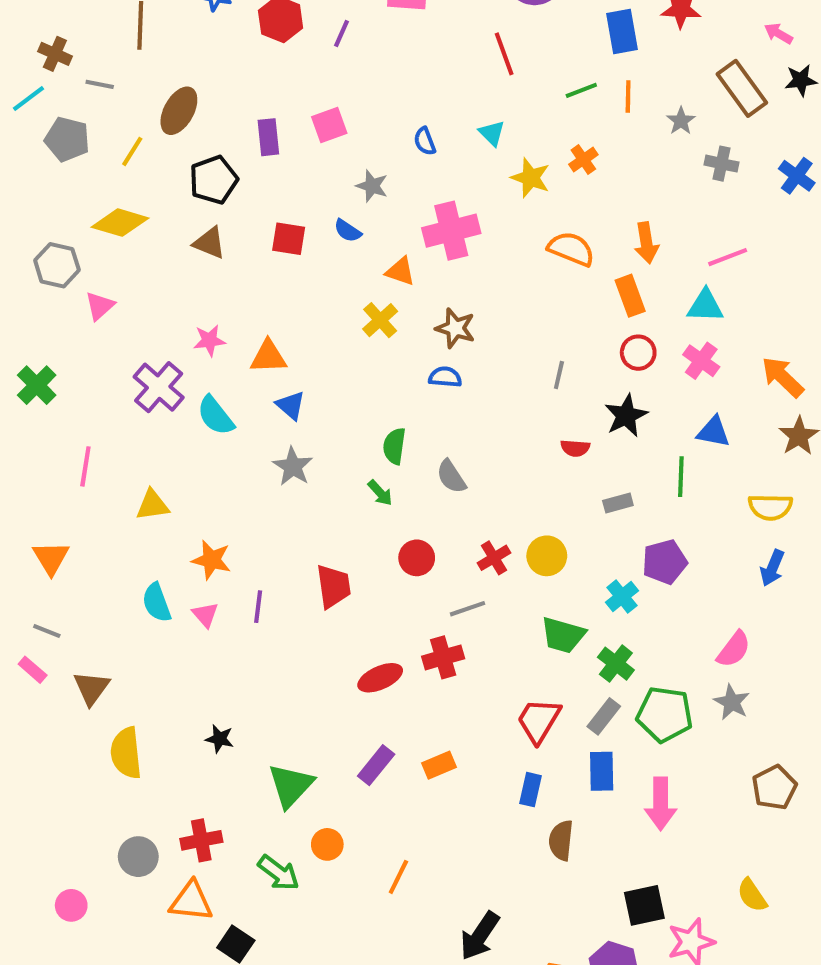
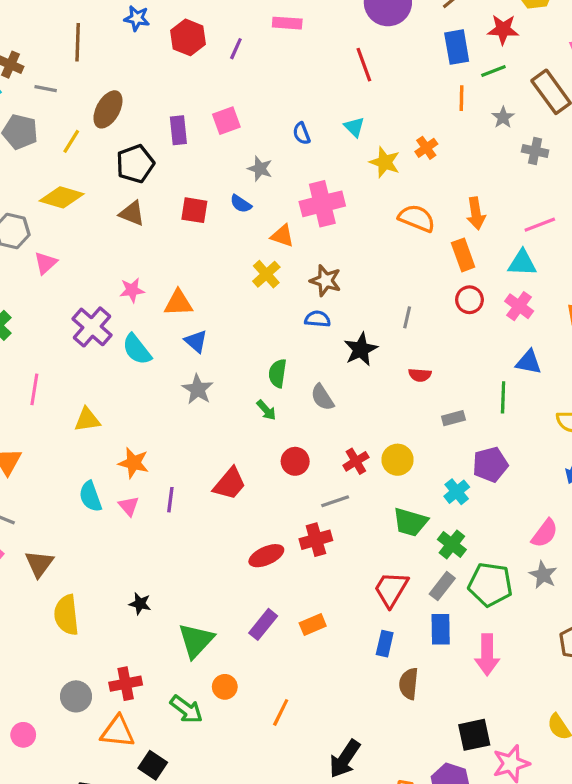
green line: (581, 90) -> (493, 71), moved
black star: (626, 416) -> (361, 349), moved
red trapezoid: (333, 586) -> (230, 484), turned 48

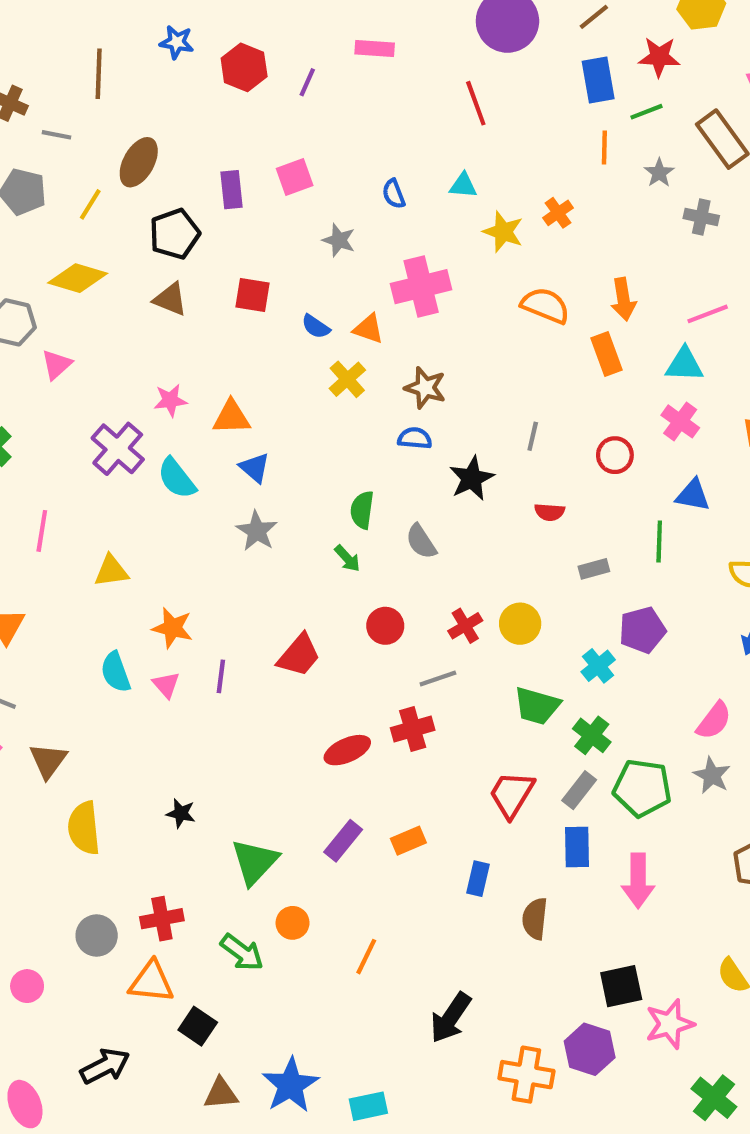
cyan triangle: (354, 127) -> (463, 185), turned -40
blue semicircle: (241, 204) -> (316, 327), moved
red circle: (469, 300) -> (615, 455), moved
blue rectangle: (385, 644) -> (478, 879), moved

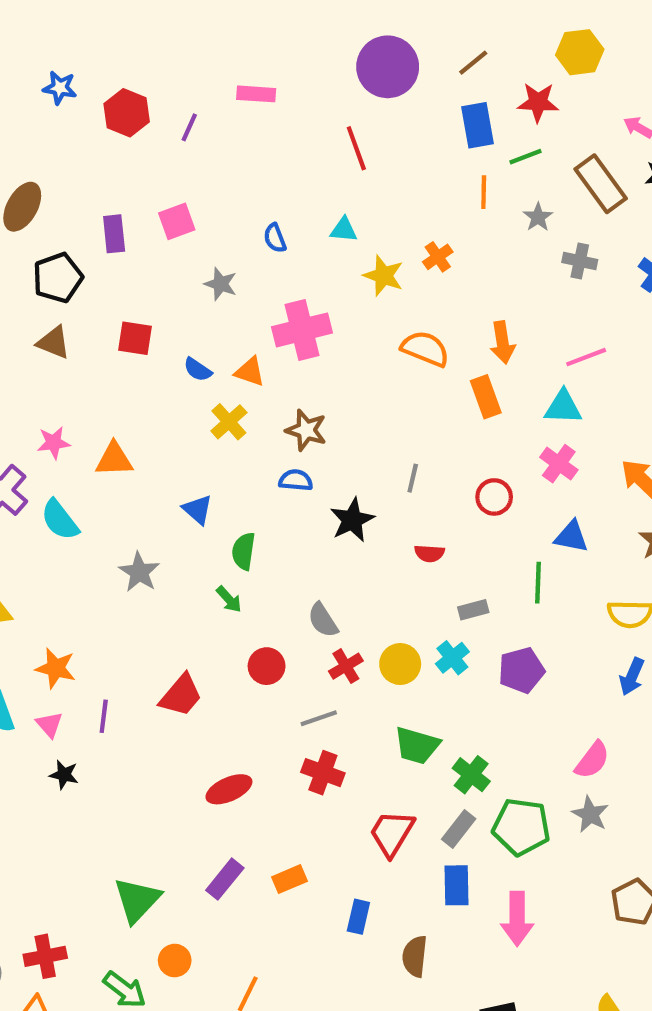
blue triangle: (255, 468) -> (198, 509), moved
gray semicircle: (421, 542) -> (323, 620), moved
cyan cross: (598, 666) -> (452, 658), moved
red cross: (413, 729) -> (323, 773), moved, turned 36
black star: (181, 813) -> (64, 775), moved

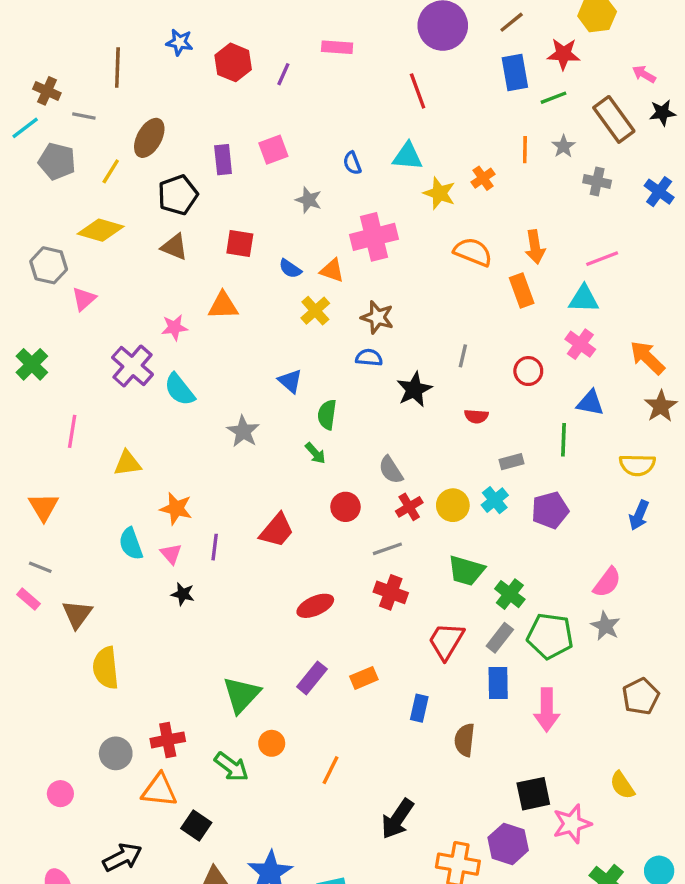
orange line: (484, 192) -> (525, 150), moved
cyan triangle: (344, 230) -> (408, 156), size x1.4
orange triangle: (114, 459) -> (223, 306), moved

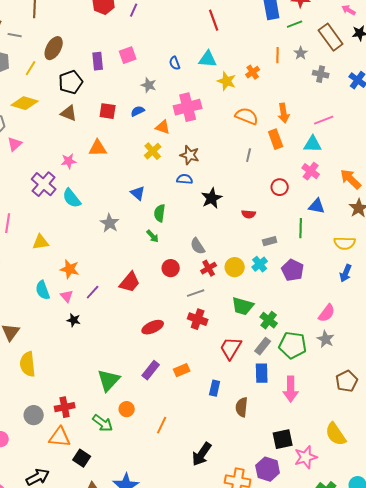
blue semicircle: (290, 269) -> (138, 111), moved, turned 120
gray line: (463, 356) -> (249, 155), moved
purple pentagon: (550, 510) -> (293, 270), turned -30
purple line: (215, 547) -> (93, 292), turned 35
yellow semicircle: (622, 785) -> (336, 434), size x1.4

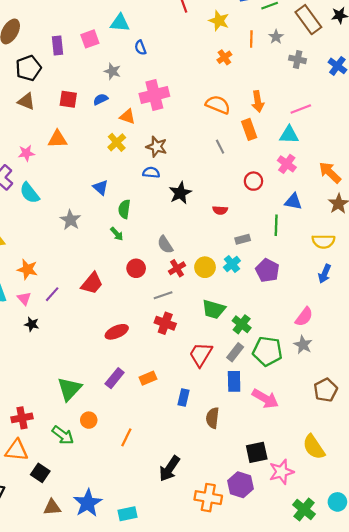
cyan triangle: (208, 59) -> (120, 23), moved
yellow star: (227, 81) -> (219, 21), moved
gray line: (249, 155) -> (220, 147), turned -40
pink arrow: (291, 389) -> (265, 399), turned -60

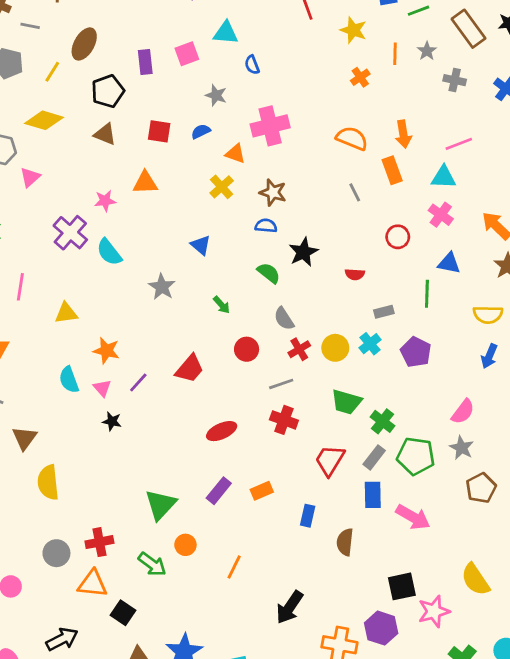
green semicircle: (124, 209) -> (269, 273), moved, turned 120
brown pentagon: (326, 390) -> (481, 488), moved

